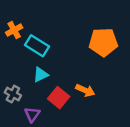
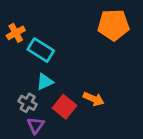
orange pentagon: (103, 42) -> (113, 25), moved
gray cross: (13, 94) -> (28, 103), moved

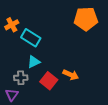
gray cross: (28, 103) -> (21, 78), turned -32
purple triangle: (36, 125) -> (12, 95), moved

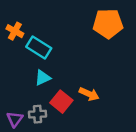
orange cross: (12, 25) -> (15, 31), turned -32
gray cross: (21, 78) -> (38, 114), moved

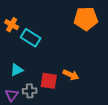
cyan triangle: (43, 78) -> (17, 70), moved
red square: (61, 102) -> (49, 81), turned -30

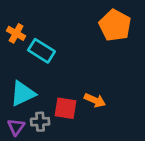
orange pentagon: (86, 19) -> (115, 25), turned 30
cyan triangle: (17, 70) -> (23, 94), size x1.5

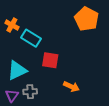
orange arrow: (95, 100) -> (71, 87), moved
red square: (65, 108) -> (50, 60), moved

